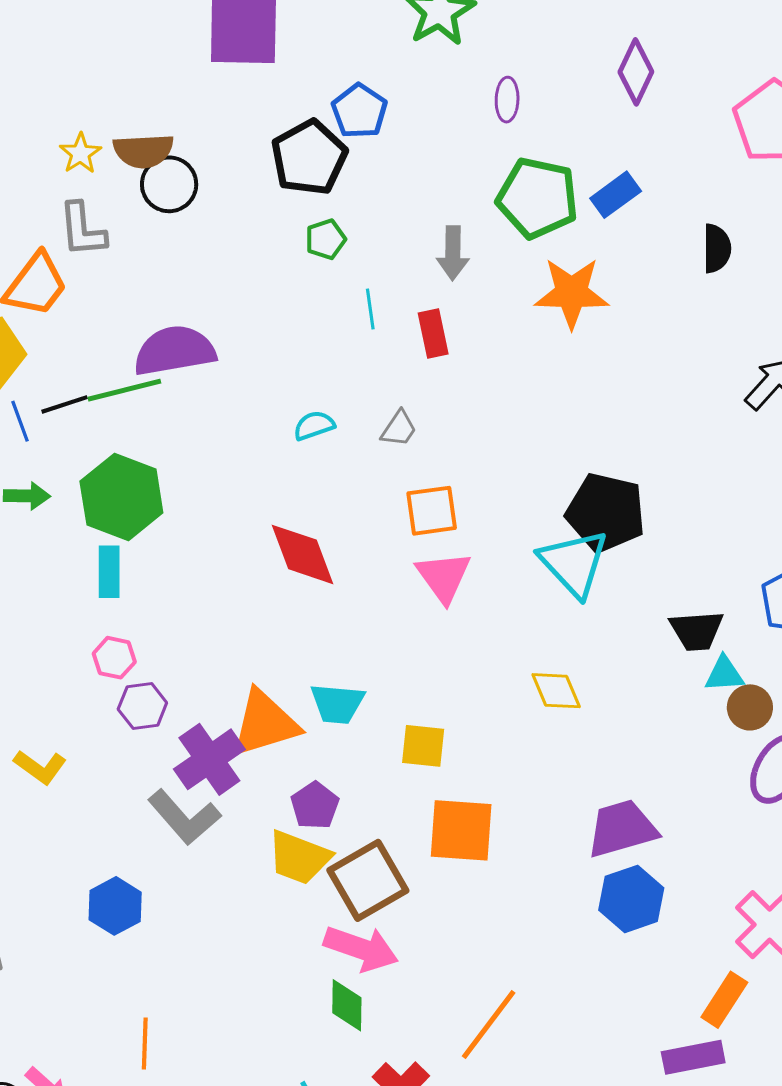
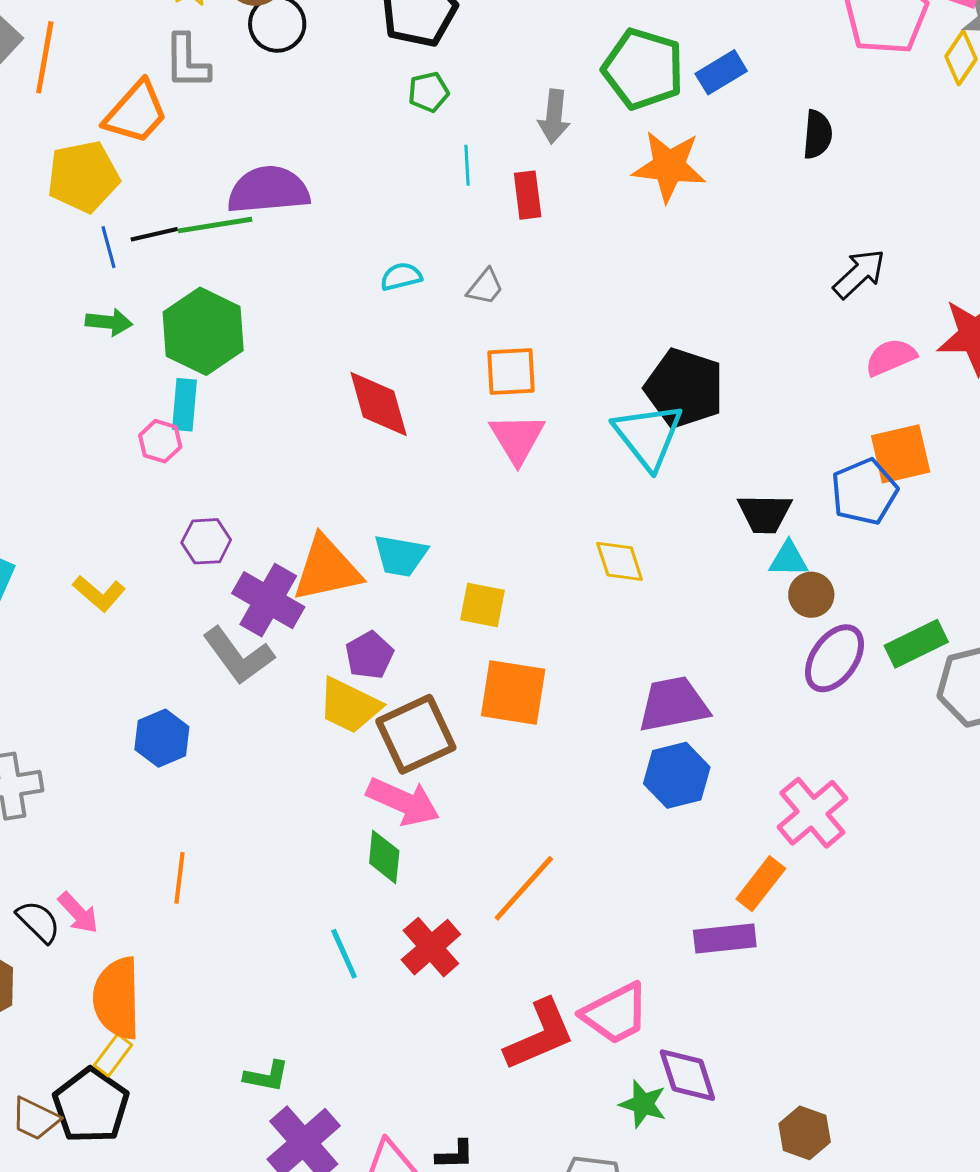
pink hexagon: (114, 658) -> (160, 441), moved
purple cross: (209, 759) -> (268, 600), turned -30

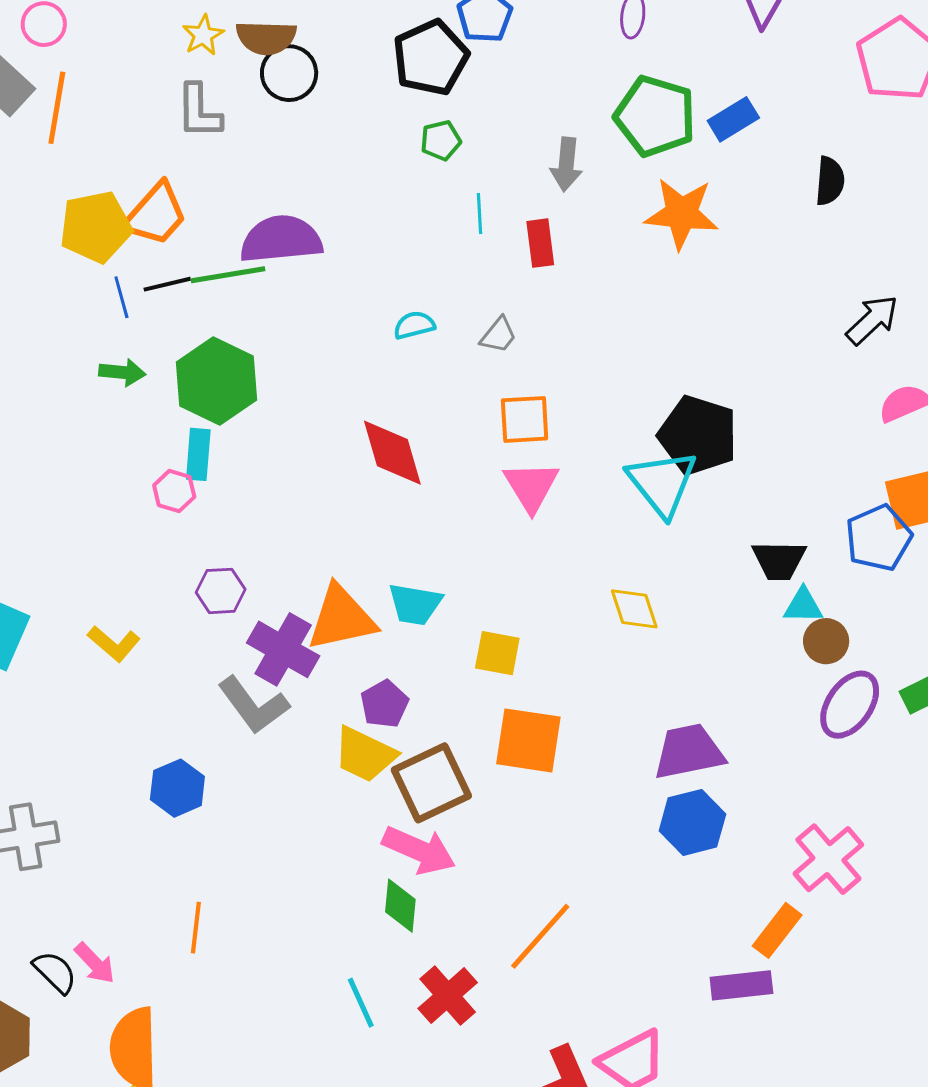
orange trapezoid: (136, 113) -> (155, 214), moved

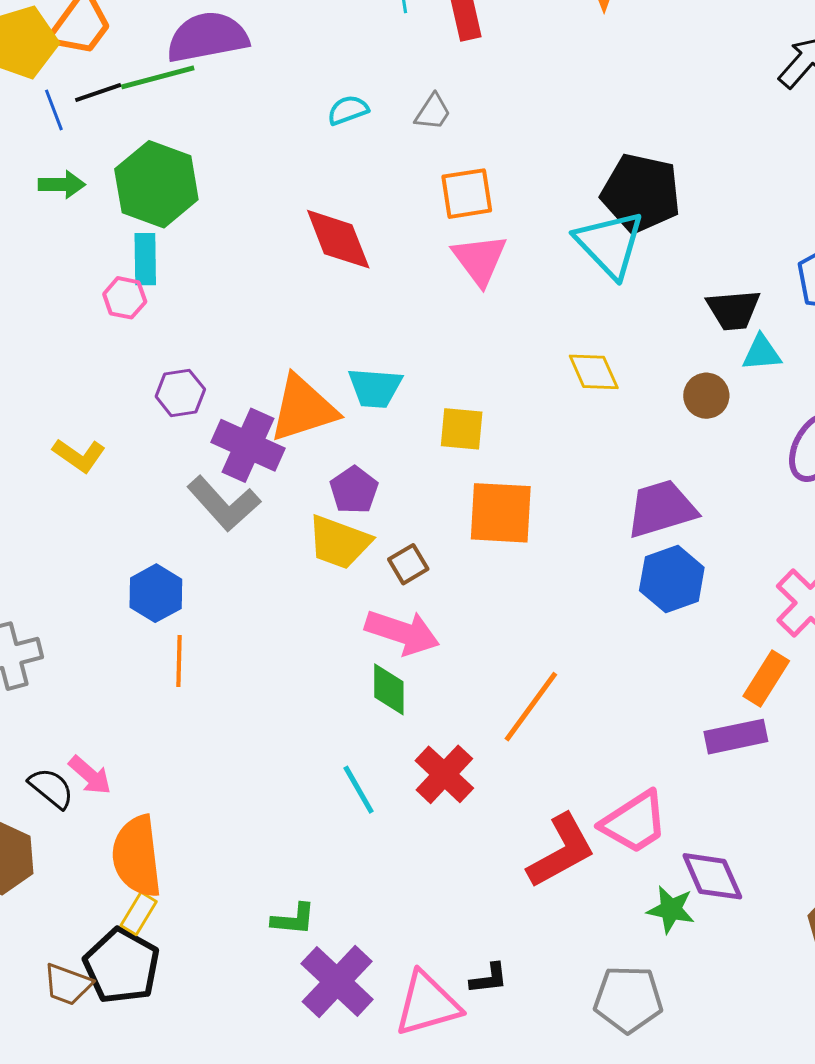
brown circle: (826, 641) -> (706, 396), moved
brown square: (431, 783) -> (408, 564), size x0.5
orange line: (196, 928) -> (179, 661), moved

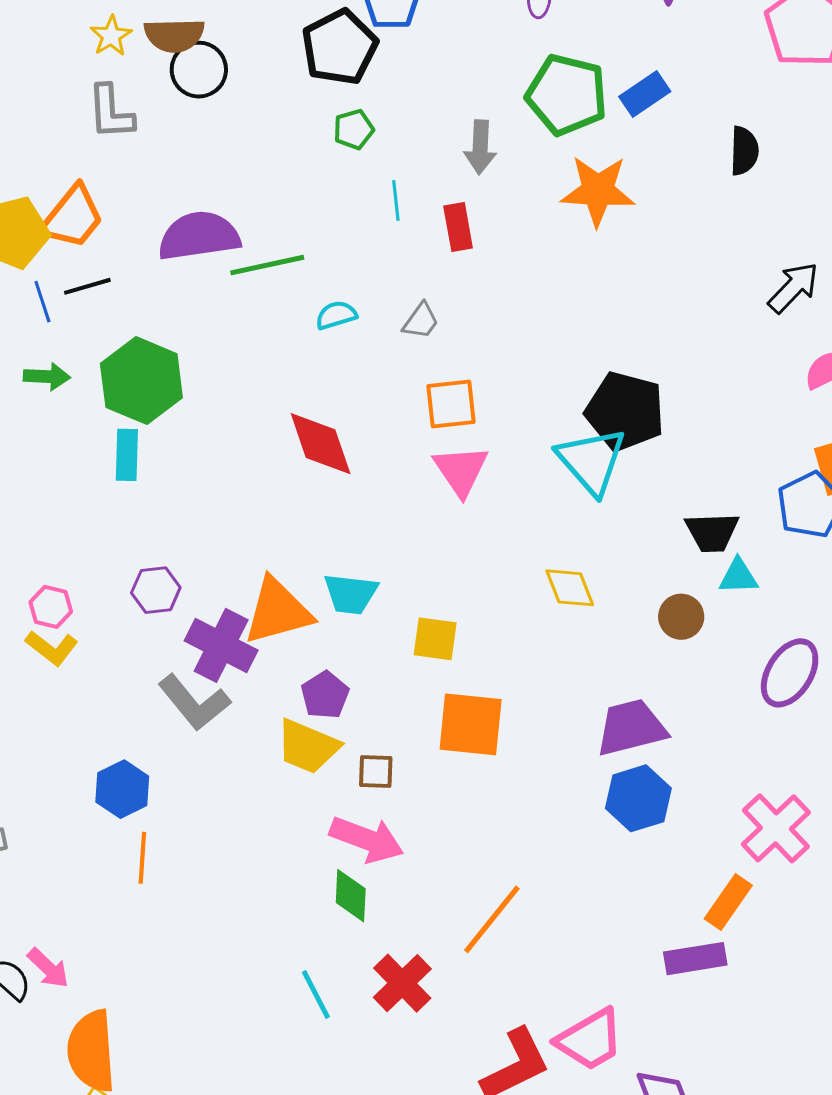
green line: (158, 77) -> (267, 265), moved
pink hexagon: (125, 298) -> (51, 607), moved
brown square: (408, 564) -> (376, 771), turned 30

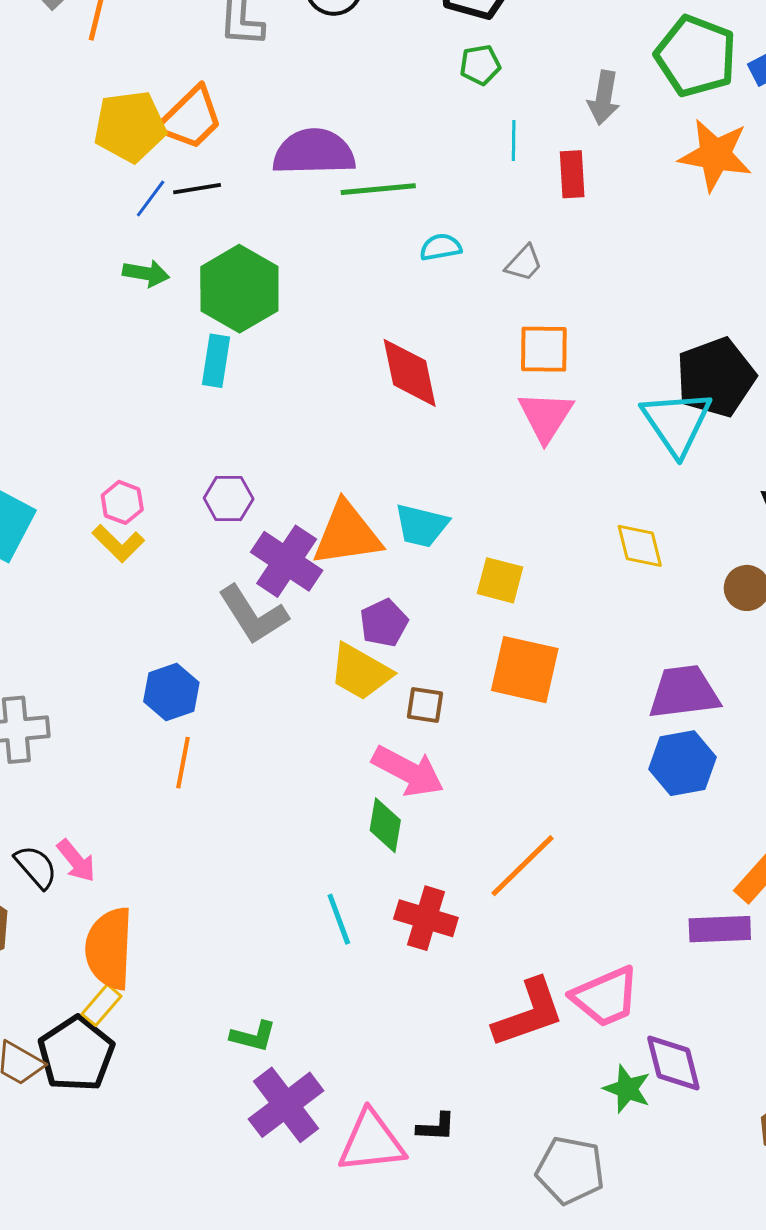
blue line: (42, 302) -> (151, 198), turned 48
black pentagon: (625, 411) -> (716, 377), turned 30
red cross: (402, 983) -> (426, 918), turned -36

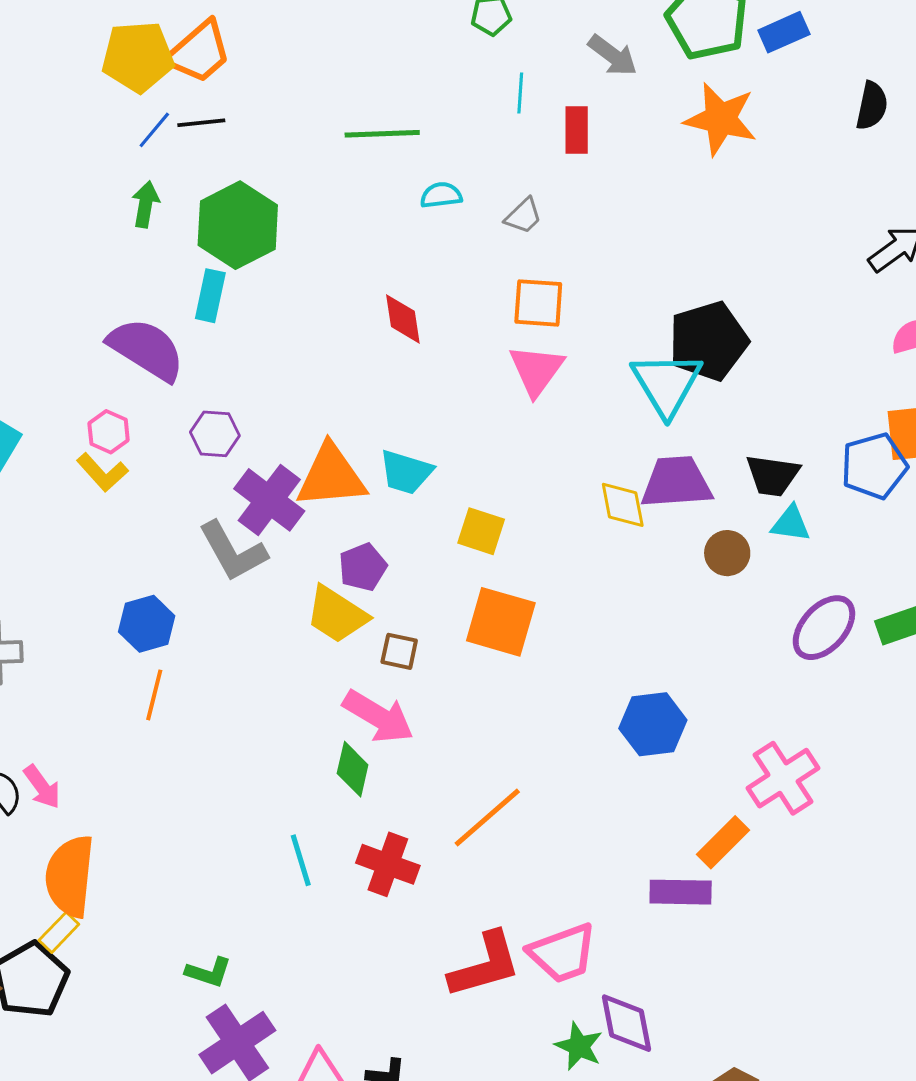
gray arrow: (604, 98) -> (613, 55), turned -66
purple semicircle: (314, 152) -> (146, 349), moved, turned 30
green arrow: (146, 273) -> (145, 204), turned -93
red diamond: (410, 373) -> (403, 319), size x0.7
purple trapezoid: (684, 692) -> (676, 482), moved

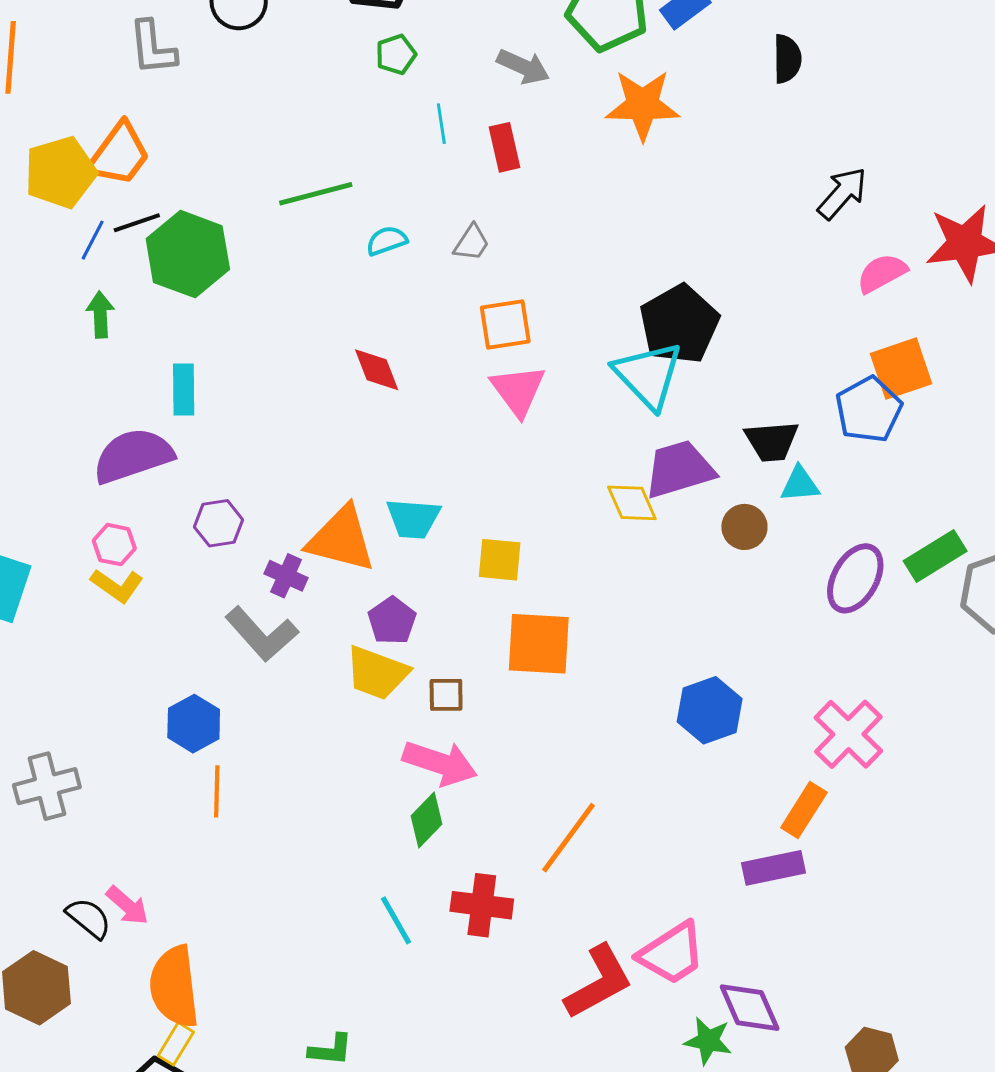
green hexagon: (238, 225) -> (188, 254), moved
purple semicircle: (146, 349) -> (133, 456), turned -38
orange triangle: (331, 476) -> (341, 539), turned 32
purple cross: (269, 500) -> (286, 576), size x0.6
green diamond: (353, 769) -> (427, 820), turned 44

